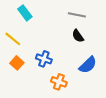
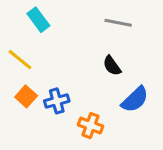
black semicircle: (78, 36) -> (112, 66), moved
blue cross: (44, 59) -> (57, 101), moved, turned -35

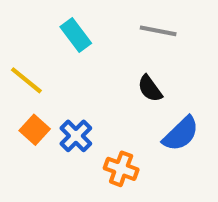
cyan rectangle: (38, 20) -> (76, 35), moved
blue cross: (57, 101) -> (76, 136), turned -30

